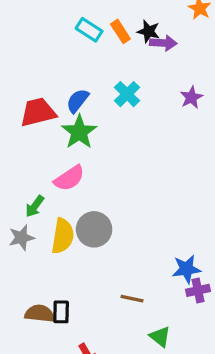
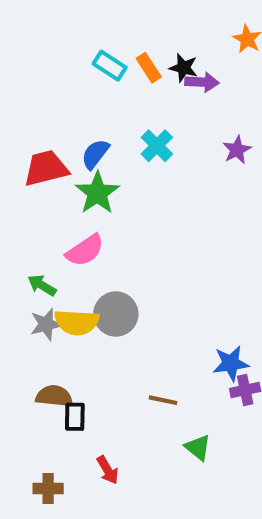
green arrow: (35, 206) -> (42, 285), turned 85
yellow semicircle: (63, 236) -> (77, 322), turned 84
gray star: (21, 238) -> (46, 324), moved
brown semicircle: (40, 314) -> (54, 396), moved

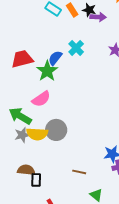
blue semicircle: (95, 154) -> (55, 58), moved
green arrow: (42, 285) -> (20, 116), size x1.6

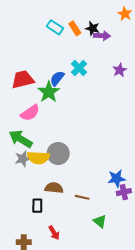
pink semicircle: (41, 99) -> (30, 113), moved
brown semicircle: (26, 170) -> (54, 188), moved

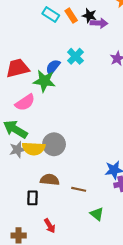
green star: (49, 92) -> (44, 81), turned -30

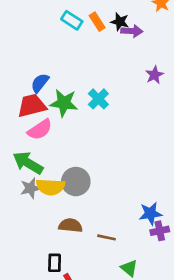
cyan cross: (75, 56) -> (98, 99), moved
blue semicircle: (53, 67) -> (40, 83), moved
red trapezoid: (18, 68) -> (32, 106), moved
black rectangle: (33, 198) -> (55, 263), moved

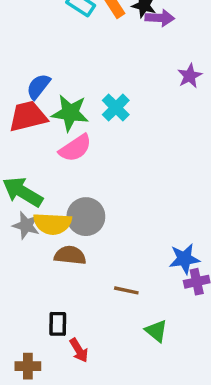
pink semicircle: (40, 130) -> (75, 148), moved
gray star: (31, 188) -> (26, 225), turned 30
brown semicircle: (70, 225) -> (70, 255), moved

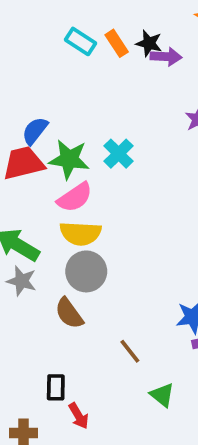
yellow semicircle: (52, 224) -> (81, 233), moved
brown semicircle: (70, 255) -> (69, 313), turned -132
brown line: (126, 290) -> (130, 351), turned 40

